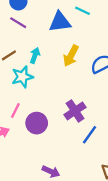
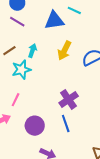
purple circle: (37, 123) -> (35, 126), moved
blue line: (89, 135) -> (66, 123), moved, turned -54

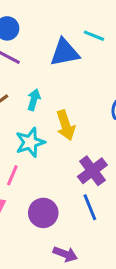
yellow arrow: (64, 50) -> (66, 125), moved, turned -42
cyan star: (21, 70) -> (30, 142), moved

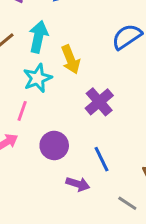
cyan arrow: (34, 100) -> (38, 37), size x1.5
blue line: (90, 207) -> (101, 159), moved

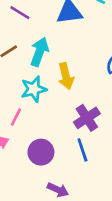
blue line: (101, 159) -> (82, 150), moved

